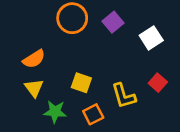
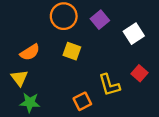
yellow square: (81, 83) -> (72, 51), moved
yellow triangle: (34, 88) -> (19, 78), moved
green star: (55, 112) -> (30, 102), moved

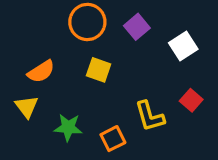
green star: (30, 102) -> (68, 127), moved

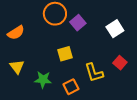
purple square: (137, 27) -> (78, 23), moved
yellow square: (99, 70) -> (65, 54), moved, turned -35
orange semicircle: (41, 72) -> (16, 33), moved

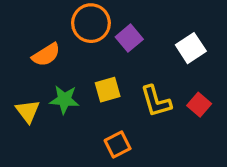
orange semicircle: (16, 33) -> (46, 55), moved
yellow L-shape: (94, 73) -> (156, 101), moved
green star: (43, 80) -> (64, 100), moved

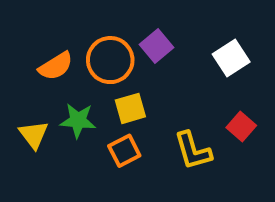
orange circle: (91, 23) -> (110, 60), moved
yellow L-shape: (156, 101) -> (193, 151), moved
orange square: (118, 145) -> (124, 151), moved

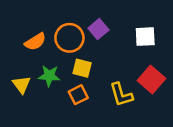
white square: (231, 58) -> (145, 37), turned 30
yellow square: (130, 108) -> (82, 68), turned 30
red square: (241, 127) -> (151, 80), size x1.5

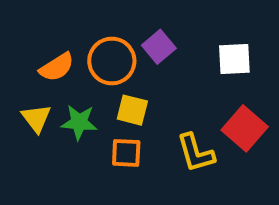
yellow triangle: (21, 85) -> (36, 118), moved
orange square: (78, 95) -> (126, 153), turned 30

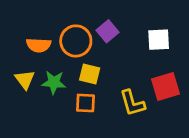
orange semicircle: (57, 67) -> (39, 45), turned 35
red square: (245, 128) -> (165, 86), turned 32

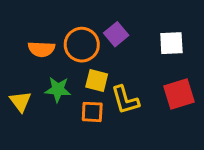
yellow triangle: (25, 80) -> (20, 101), moved
yellow L-shape: (132, 103) -> (125, 100), moved

